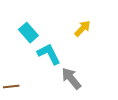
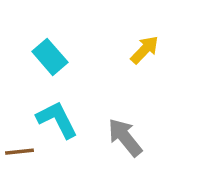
cyan L-shape: (49, 54) -> (57, 120), moved

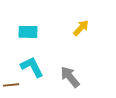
cyan rectangle: (50, 57) -> (28, 32), turned -48

